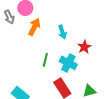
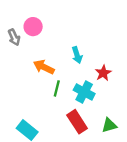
orange arrow: (34, 27) -> (44, 67), moved, turned -90

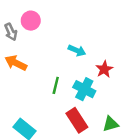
cyan arrow: (77, 55) -> (77, 50), turned -49
orange arrow: (44, 67) -> (16, 63), moved

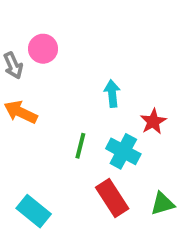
cyan arrow: (77, 50) -> (112, 93), turned -119

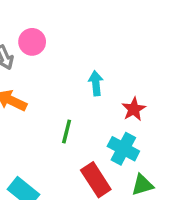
cyan cross: (123, 151) -> (123, 149), moved

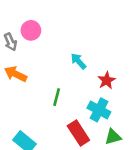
cyan arrow: (96, 83) -> (78, 61), turned -36

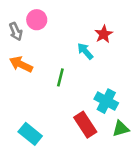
red star: (107, 80) -> (104, 34), moved
green line: (57, 97) -> (60, 77), moved

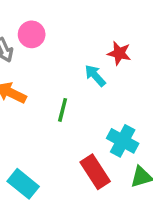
red star: (104, 34) -> (119, 53), turned -30

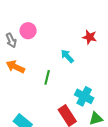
red star: (119, 53) -> (89, 37), moved

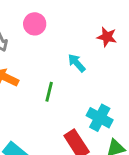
pink circle: (28, 31) -> (35, 24), moved

